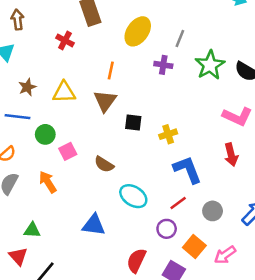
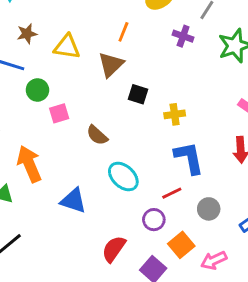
orange arrow: (48, 182) -> (29, 164), moved, size x1.4

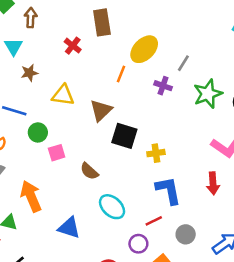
orange line: (123, 32) -> (121, 74), moved
brown star: (27, 34) -> (29, 73), moved
black square: (138, 94) -> (124, 136), size x1.5

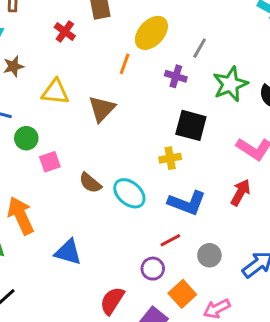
black square: (124, 136) -> (191, 125), moved
red arrow: (213, 183) -> (240, 192), turned -145
blue L-shape: (168, 190) -> (187, 203), turned 124
cyan ellipse: (112, 207) -> (129, 193), moved

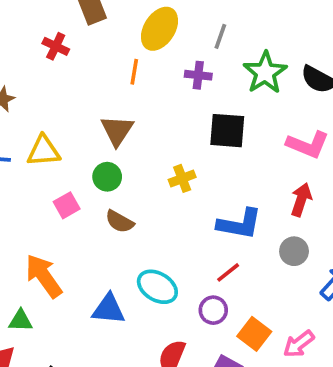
yellow triangle: (55, 92) -> (43, 151), moved
green circle: (26, 138) -> (107, 177), moved
yellow cross: (170, 158) -> (182, 178), moved
cyan ellipse: (129, 193) -> (157, 287), moved
gray circle: (209, 255) -> (294, 251), moved

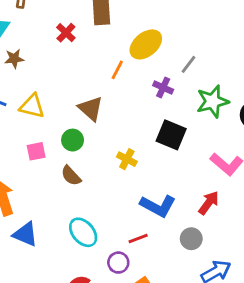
brown triangle: (117, 130) -> (91, 109), turned -40
yellow cross: (182, 178) -> (127, 159), turned 30
blue triangle: (109, 309) -> (25, 234), moved

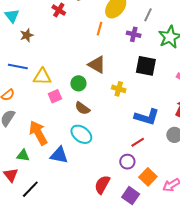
yellow triangle: (32, 106) -> (42, 77), moved
brown triangle: (91, 109) -> (97, 65), moved
cyan ellipse: (83, 232) -> (81, 134), moved

